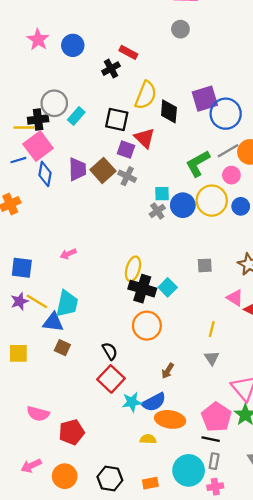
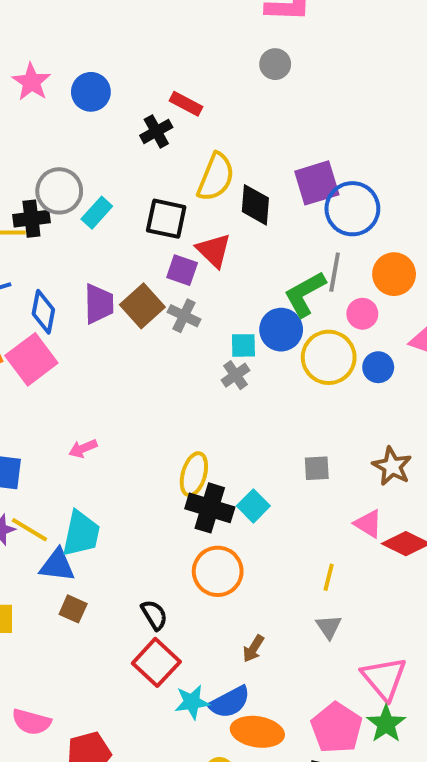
pink square: (38, 146) -> (31, 359), moved
gray line: (228, 151) -> (335, 272), moved, turned -50
blue circle: (183, 205) -> (281, 330), moved

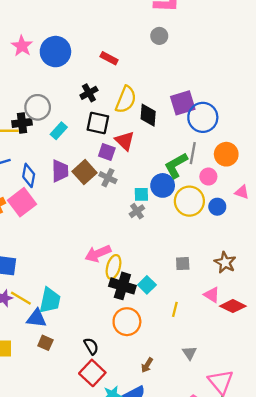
blue circle: (91, 92) -> (55, 52), size x1.4
black cross: (156, 131) -> (89, 93), moved
cyan rectangle: (97, 213) -> (59, 131), moved
pink arrow: (83, 448) -> (98, 254), moved, size x1.6
yellow line: (329, 577) -> (175, 309), moved

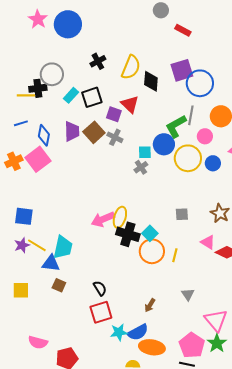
red rectangle: (109, 58) -> (183, 30), moved
black square: (98, 123) -> (92, 97), moved, turned -30
pink arrow: (98, 254) -> (103, 219), moved
orange circle: (127, 322) -> (152, 251), moved
red square: (92, 373) -> (101, 312), turned 30

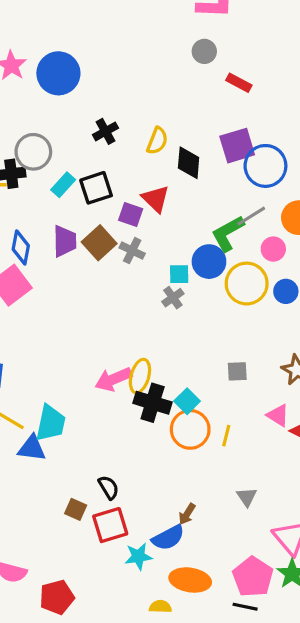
yellow semicircle: (131, 67) -> (157, 141), size x0.7
gray line: (191, 115) -> (251, 216), turned 48
brown square: (59, 285) -> (76, 509), moved
blue semicircle: (138, 332) -> (168, 538), moved

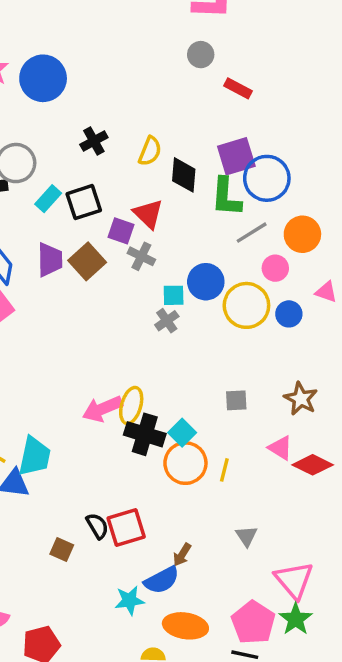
green L-shape: (228, 233) -> (226, 197), moved, turned -57
gray cross: (132, 251) -> (141, 256), moved
red square: (110, 525) -> (126, 528), moved

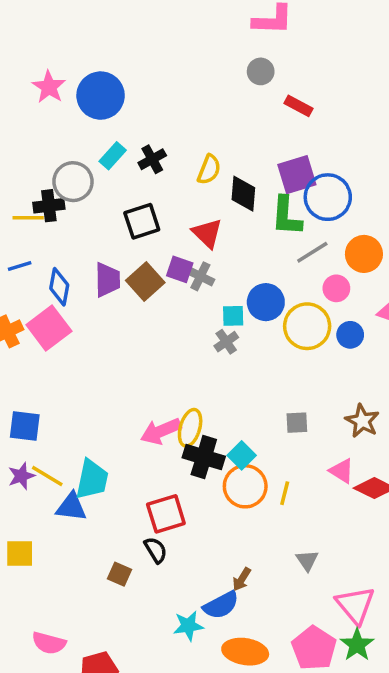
cyan rectangle: (48, 199) -> (113, 156), moved
purple square: (121, 231) -> (180, 269), moved
red square: (126, 528) -> (166, 514), moved

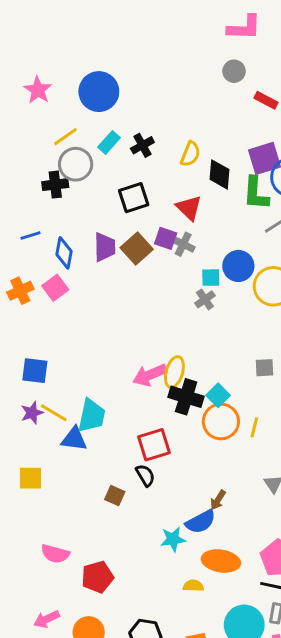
pink star: (49, 87) -> (38, 90), moved
yellow line: (28, 218) -> (65, 137), moved, turned -35
pink square: (49, 328) -> (55, 288), size x0.7

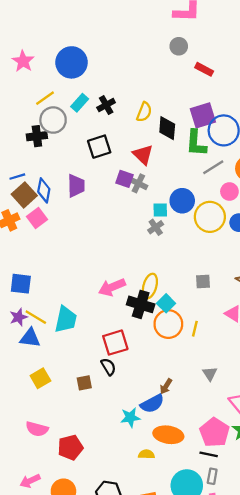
brown square: (137, 249) -> (24, 195), moved
yellow ellipse: (174, 372) -> (150, 286), moved
blue triangle: (74, 439) -> (30, 338), moved
yellow square: (31, 478) -> (40, 378), moved, turned -30
brown square: (115, 496) -> (84, 383), turned -35

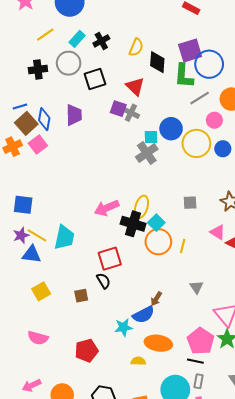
gray circle: (53, 120) -> (69, 63), moved
gray cross: (156, 227) -> (147, 153), size x1.5
red pentagon: (70, 447) -> (87, 351), moved

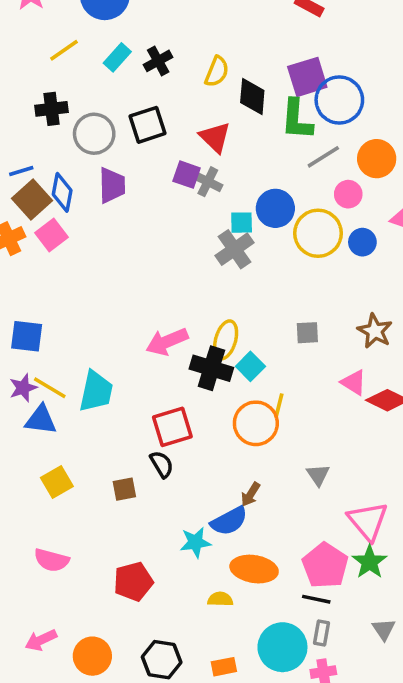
gray circle: (69, 63) -> (94, 134), moved
orange circle: (158, 242) -> (256, 423), moved
yellow line: (183, 246) -> (279, 406), moved

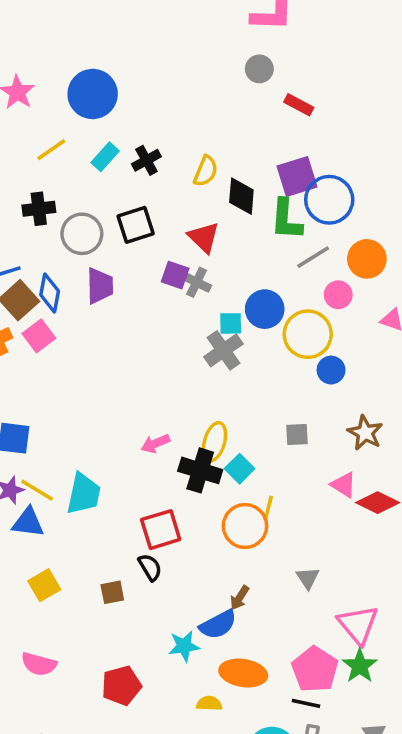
blue circle: (362, 242) -> (331, 370), moved
pink arrow: (167, 342) -> (155, 444), size x0.7

